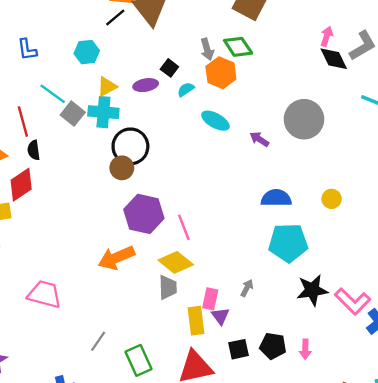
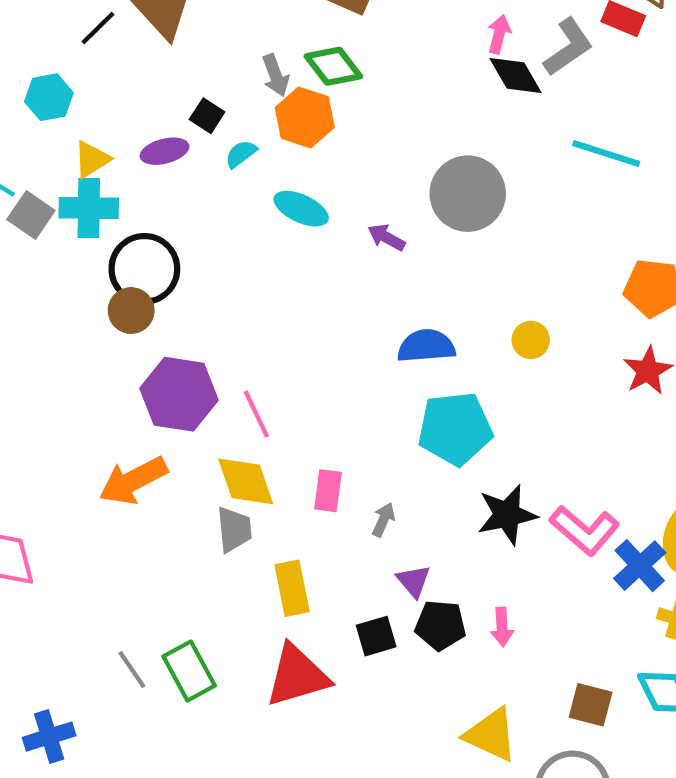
yellow diamond: (176, 262) -> (246, 481), turned 36
pink rectangle: (210, 299) -> (328, 491), moved
purple triangle: (220, 316) -> (414, 581), moved
gray line: (98, 341) -> (132, 670), moved, turned -65

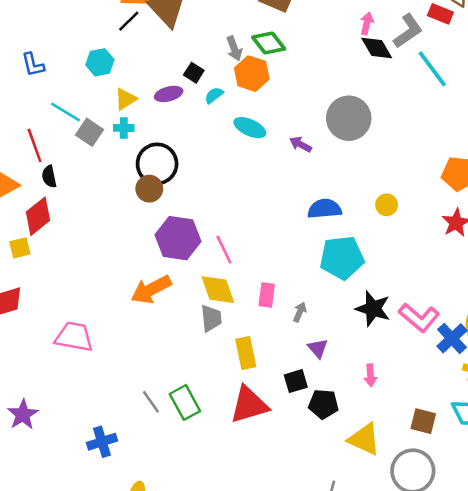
cyan line: (606, 153) -> (432, 69), moved, turned 36
cyan cross: (89, 208) -> (124, 128), size x0.6
black star: (507, 515) -> (373, 309), turned 30
black pentagon: (441, 625) -> (323, 404), moved

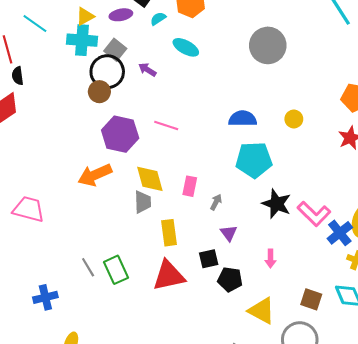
cyan cross: (124, 128) -> (82, 40), size x1.8
gray square: (90, 132) -> (115, 50), moved
purple arrow: (301, 144) -> (147, 70), moved
pink line: (224, 250) -> (166, 125), moved, turned -50

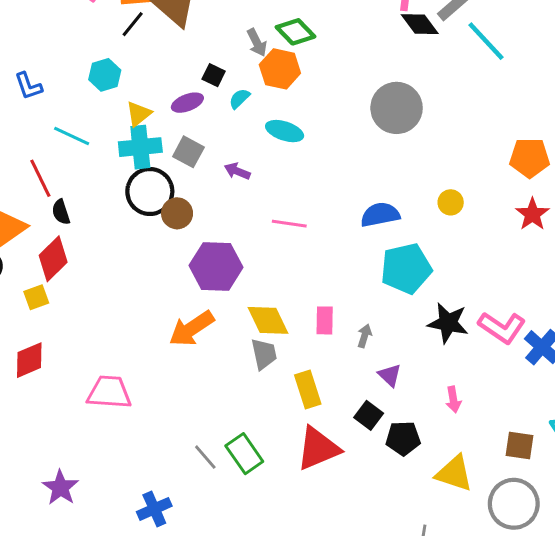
black circle: (107, 72) -> (150, 192), moved
pink line: (166, 125) -> (289, 224), moved
black square: (209, 259) -> (369, 415), turned -30

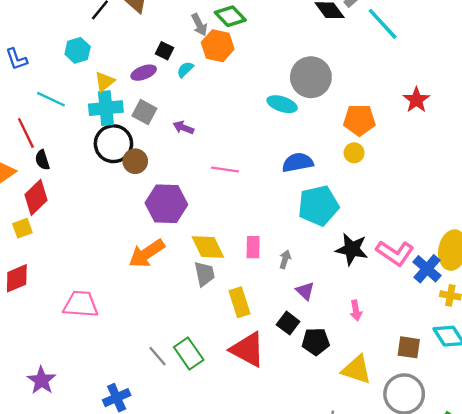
cyan ellipse: (285, 131) -> (282, 104), moved
orange pentagon: (530, 158) -> (359, 120), moved
red star: (532, 214) -> (416, 100), moved
red triangle: (318, 448) -> (248, 349), turned 51

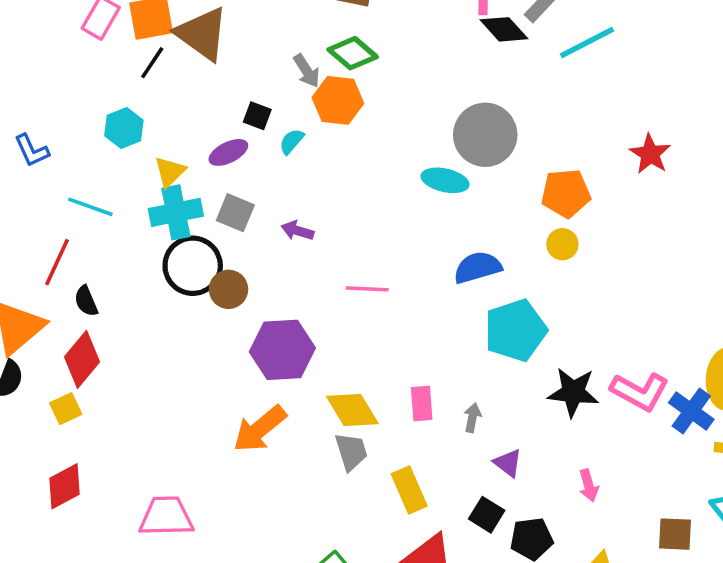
cyan line: (383, 24) -> (587, 42), turned -69
red line: (26, 133) -> (57, 262), turned 56

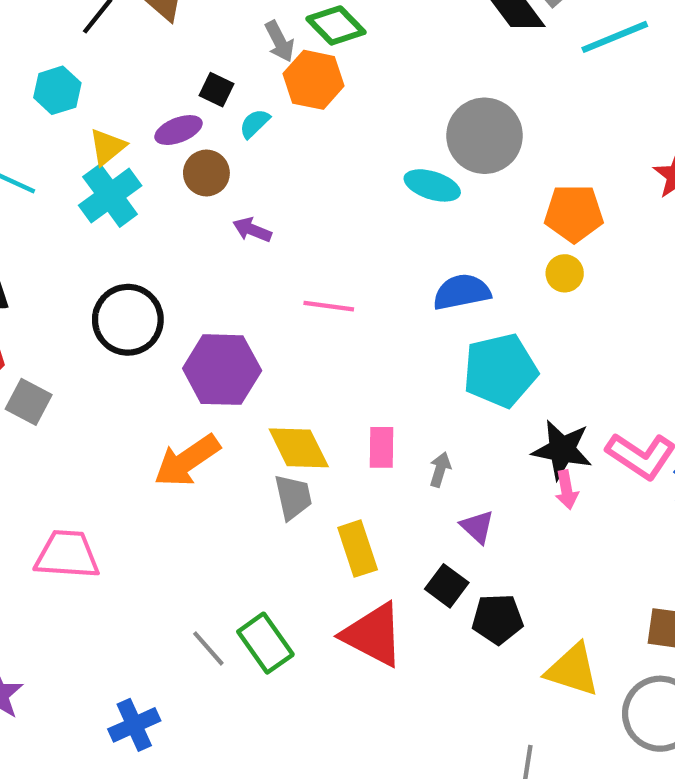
cyan cross: (176, 212) -> (110, 196), turned -30
gray square: (235, 213) -> (29, 402), moved
black circle: (193, 266) -> (128, 320), moved
brown circle: (229, 289) -> (206, 173), moved
pink arrow: (589, 485) -> (567, 490), moved

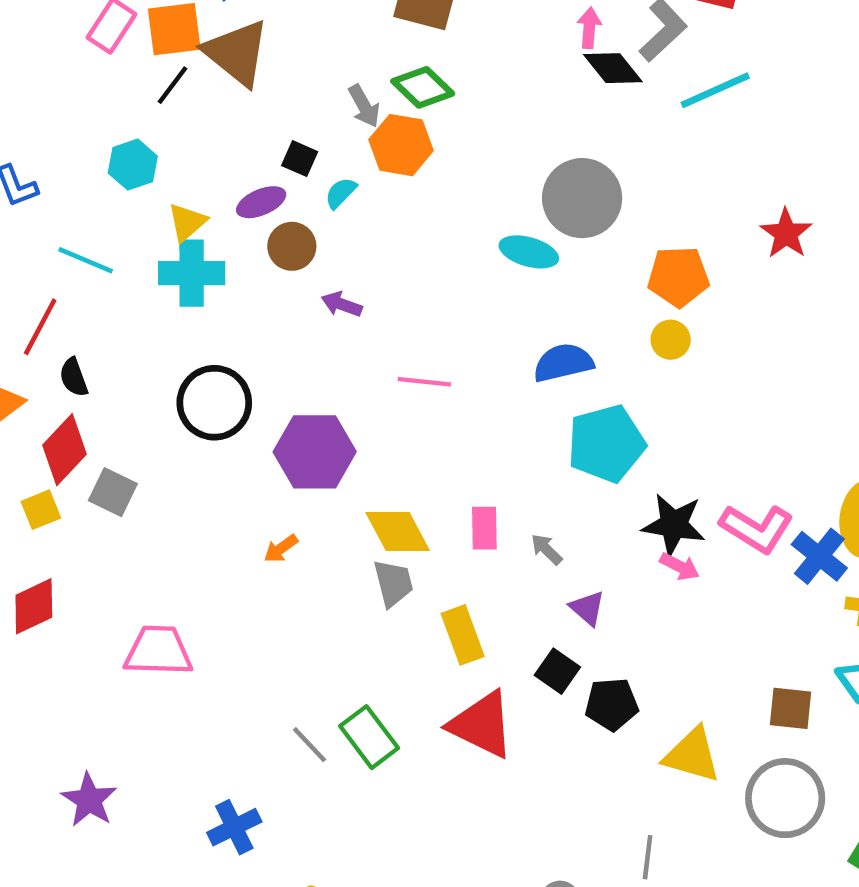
cyan cross: (110, 196) -> (192, 273), turned 38
orange arrow: (187, 461) -> (281, 549), size x0.5
gray arrow: (440, 469) -> (546, 549), turned -60
pink arrow: (567, 490) -> (680, 566), turned -51

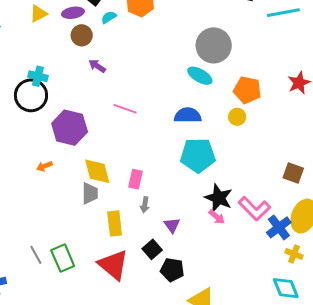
cyan ellipse: (529, 252) -> (200, 76), moved
cyan cross: (192, 273) -> (38, 76), moved, size x0.7
gray arrow: (546, 549) -> (145, 205), moved, turned -140
brown square: (791, 708) -> (293, 173), moved

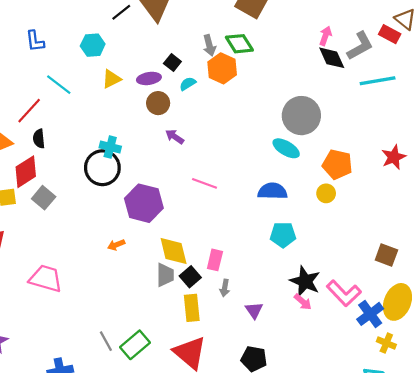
cyan pentagon: (198, 155) -> (283, 235), size x0.7
black square: (152, 249) -> (190, 277), moved
green rectangle: (63, 258) -> (135, 345), turned 72

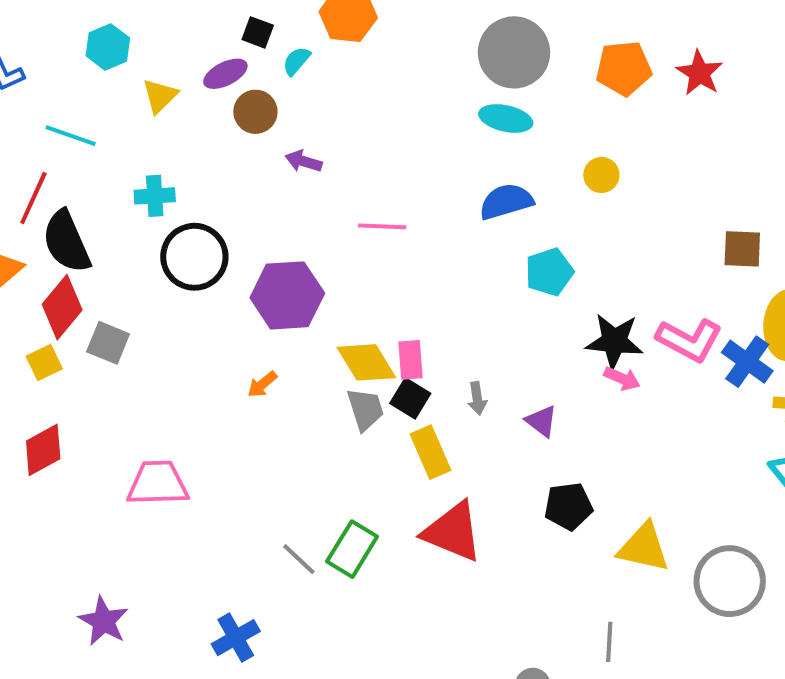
black semicircle: (39, 139) -> (66, 242), size x1.8
cyan cross: (110, 147) -> (155, 196), moved
orange pentagon: (337, 164) -> (624, 68), moved
pink rectangle: (215, 260) -> (411, 360), moved

